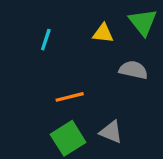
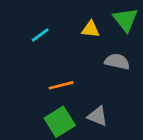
cyan line: (46, 40) -> (40, 35), turned 36

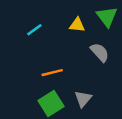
gray semicircle: (117, 62) -> (100, 52), turned 36
gray triangle: (98, 116) -> (83, 99), turned 48

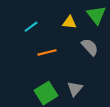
orange line: (52, 73) -> (47, 52), moved

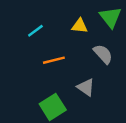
gray triangle: (75, 89) -> (86, 87), moved, turned -35

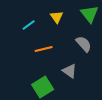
yellow triangle: (80, 26) -> (57, 17), moved, turned 48

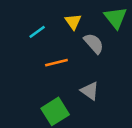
gray semicircle: (84, 44) -> (94, 43), moved

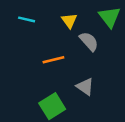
cyan line: (37, 32) -> (27, 19), moved, turned 49

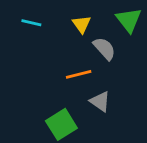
orange line: (53, 60) -> (79, 74), moved

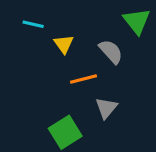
yellow triangle: (81, 24) -> (64, 44), moved
gray triangle: (100, 102) -> (106, 108), turned 35

